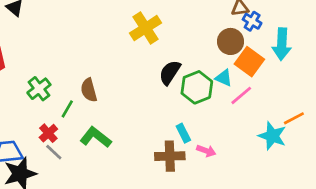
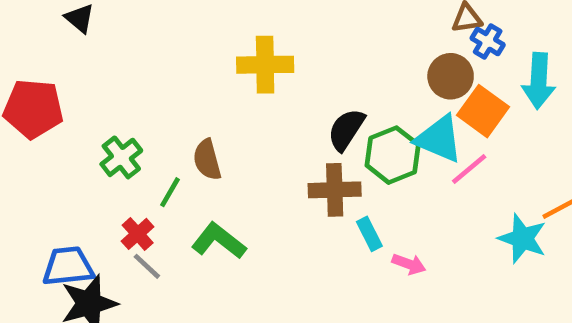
yellow cross: (146, 28) -> (265, 65), moved, turned 32
cyan triangle: (224, 78) -> (439, 139), size x1.6
brown cross: (170, 156) -> (335, 190), moved

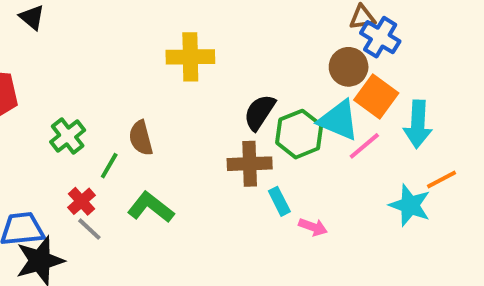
blue cross: (488, 41) -> (380, 37), size x1.4
cyan arrow: (539, 81) -> (418, 124), moved

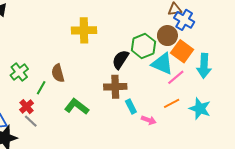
green hexagon: (299, 134) -> (143, 46), moved
orange line: (442, 180) -> (172, 103), moved
green L-shape: (151, 207) -> (77, 107), moved

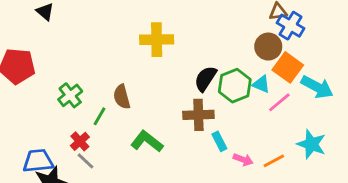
green hexagon: (143, 46) -> (235, 86), moved
cyan triangle: (162, 64) -> (261, 84), size x0.6
cyan arrow: (204, 66) -> (317, 87), turned -65
orange line: (172, 103) -> (274, 161), moved

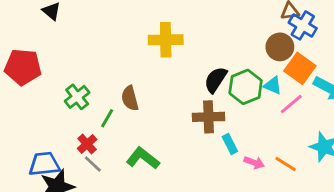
green L-shape: (147, 141) -> (143, 158), moved
orange line: (274, 161) -> (286, 164), turned 60

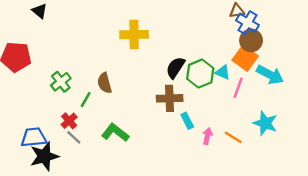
brown circle: (280, 47) -> (251, 40), moved
pink line: (291, 104) -> (238, 88), turned -30
pink arrow: (254, 163) -> (207, 136), turned -98

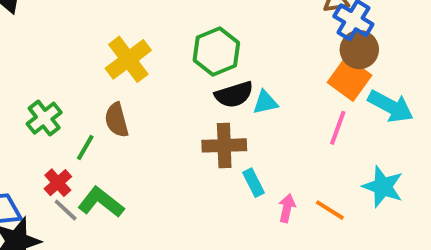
yellow cross: (134, 35) -> (128, 59), moved, turned -36
black semicircle: (175, 68) -> (234, 95), turned -140
cyan triangle: (223, 72) -> (265, 102), moved, turned -35
green hexagon: (200, 74) -> (216, 52), moved
green L-shape: (115, 133) -> (101, 202), moved

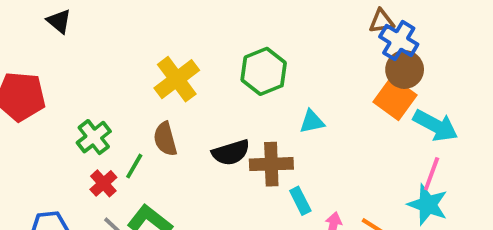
black semicircle: (234, 95) -> (231, 153), moved
pink line: (338, 128) -> (432, 174), moved
red cross: (58, 183) -> (103, 183), moved

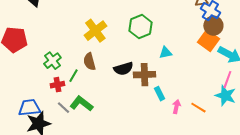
red cross: (103, 183) -> (57, 85), turned 32

